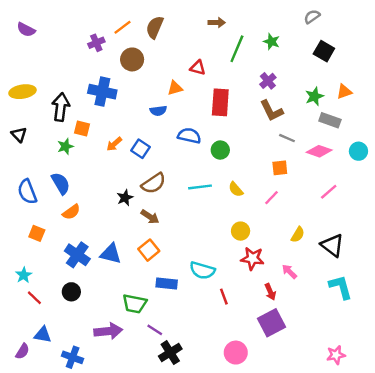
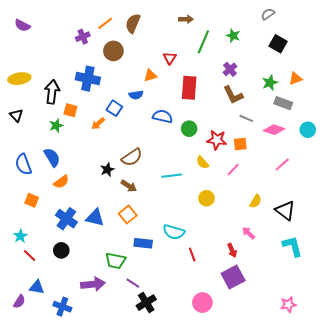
red triangle: (198, 68) -> (170, 58), turned 48
blue square: (140, 149) -> (114, 108), moved
cyan line: (200, 187) -> (172, 176), moved
red star: (252, 258) -> (217, 140), moved

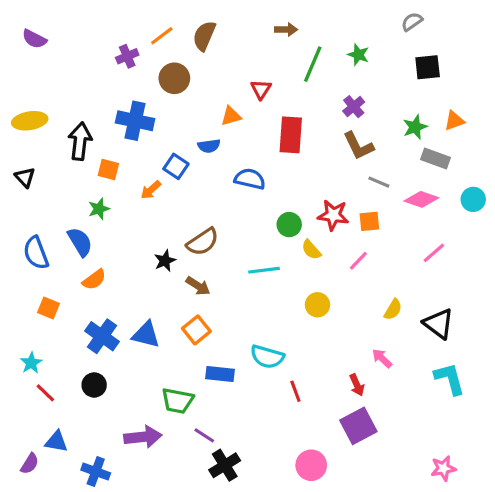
black square: (278, 44) -> (428, 67), turned -36
green star: (56, 126) -> (99, 209), moved
green circle: (189, 129) -> (289, 225), moved

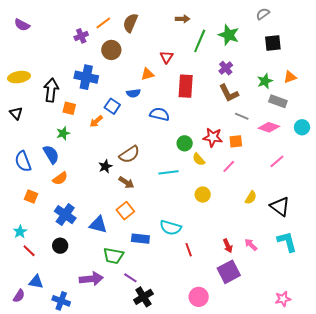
green star: (358, 55) -> (229, 35), size x1.5
blue triangle: (146, 335) -> (98, 225), moved
pink arrow: (382, 358) -> (251, 245), moved

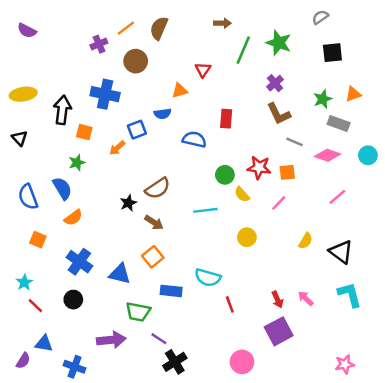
red rectangle: (186, 86) -> (226, 119), moved, size x0.7
blue square: (112, 106) -> (137, 130), turned 35

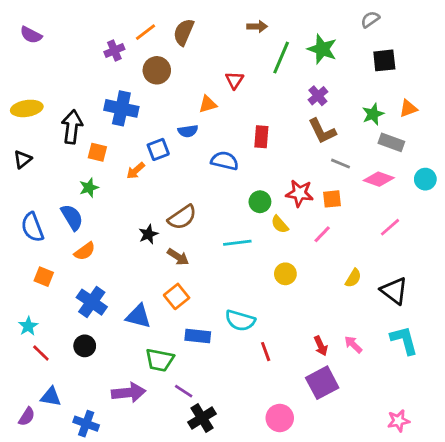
black triangle: (20, 138) -> (23, 159), turned 35

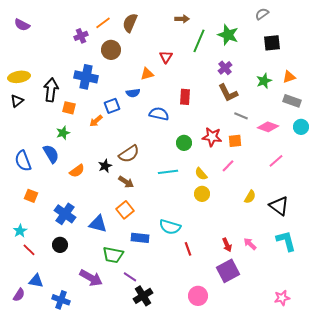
gray rectangle: (391, 142) -> (292, 101), moved
black triangle: (23, 159) -> (17, 101), moved
yellow semicircle: (280, 224) -> (201, 174), moved
orange semicircle: (85, 251) -> (77, 171), moved
purple arrow: (129, 393) -> (91, 278), turned 35

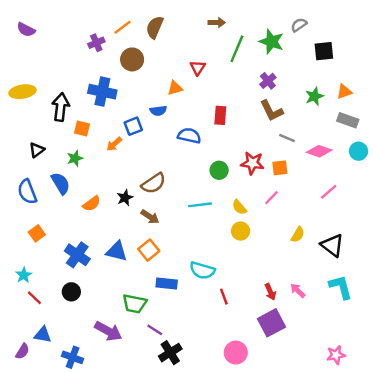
gray semicircle: (262, 14) -> (299, 25), moved
black triangle: (17, 101) -> (37, 150), moved
orange square: (31, 196) -> (37, 233), turned 32
blue triangle: (98, 224) -> (117, 251), moved

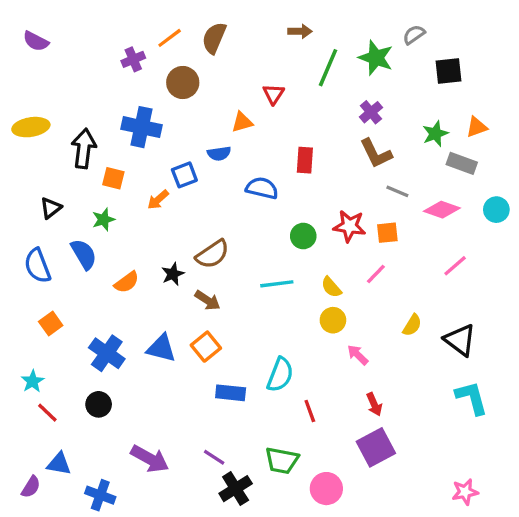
gray rectangle: (348, 120) -> (462, 163), moved
cyan semicircle: (202, 270) -> (280, 375), turned -85
pink arrow: (298, 291) -> (358, 355), moved
green trapezoid: (134, 304) -> (282, 460), moved

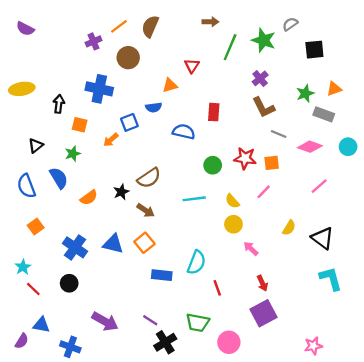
black arrow: (84, 149) -> (59, 104), size x0.7
pink star: (465, 492) -> (313, 346), moved

